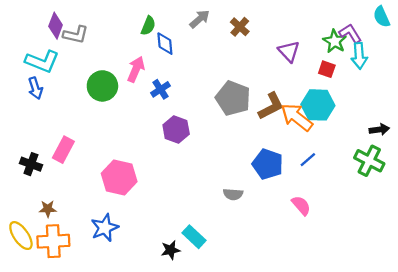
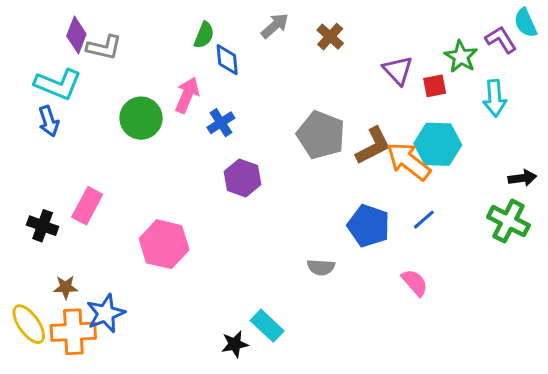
purple L-shape: (350, 33) -> (501, 40), moved
cyan arrow: (359, 56) -> (495, 98), moved
red square: (327, 69) -> (435, 86), moved, turned -30
blue star: (105, 228) -> (106, 313), moved

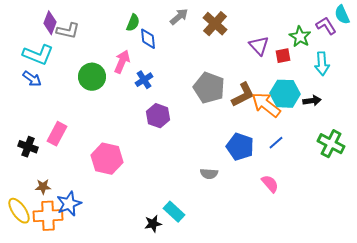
brown cross: (330, 37) -> (215, 24), size x1.4
blue arrow: (49, 121) -> (32, 79), turned -36
black arrow: (522, 178) -> (312, 101), moved

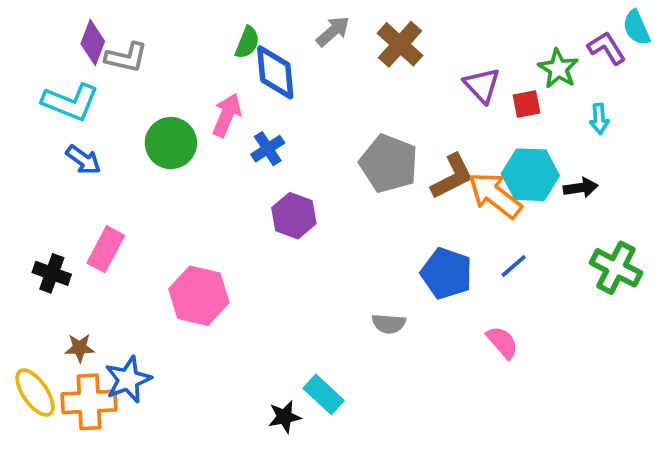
blue diamond: (148, 39) -> (275, 72), size x1.4
cyan arrow: (322, 64) -> (599, 119), size x0.7
blue arrow: (32, 79) -> (83, 160), moved

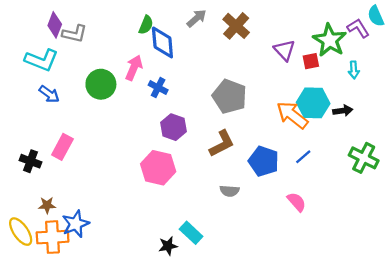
green star: (558, 69) -> (330, 40), size x1.4
blue cross: (268, 149) -> (158, 88), turned -30
brown L-shape: (452, 177) -> (222, 144), moved
pink hexagon: (199, 296) -> (158, 168), moved

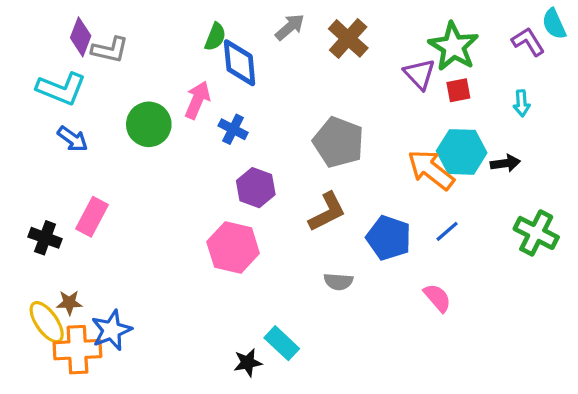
green star: (330, 40) -> (454, 47), moved
yellow ellipse: (21, 232) -> (47, 322), moved

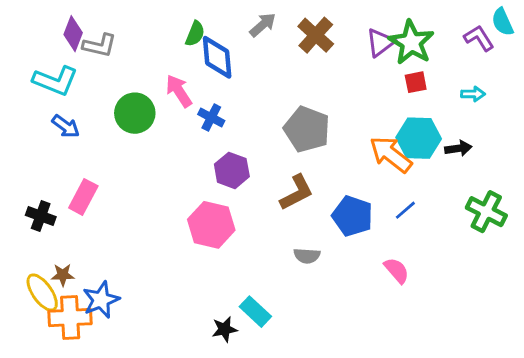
purple triangle: (419, 74) -> (380, 42), moved, turned 36
pink arrow: (197, 100) -> (179, 91), turned -56
cyan arrow: (522, 103) -> (473, 94), turned -85

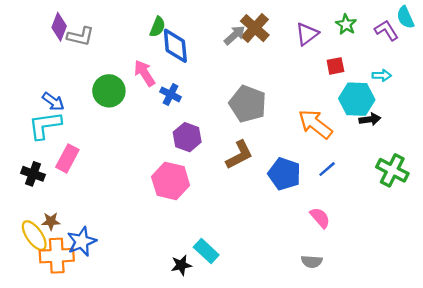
gray arrow: (263, 25) -> (235, 35), moved
green star: (411, 42) -> (346, 24), moved, size x0.6
cyan L-shape: (55, 81) -> (45, 125), moved, turned 150
cyan hexagon: (419, 138) -> (357, 99), moved
gray semicircle: (307, 256) -> (312, 262), moved

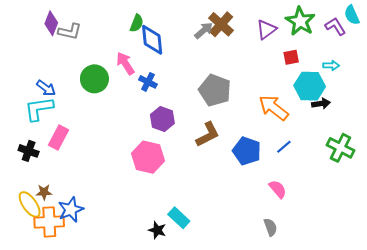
green star: (346, 24) -> (300, 21), size x1.6
gray semicircle: (312, 262) -> (270, 227), turned -114
black star: (181, 265) -> (157, 230), turned 30

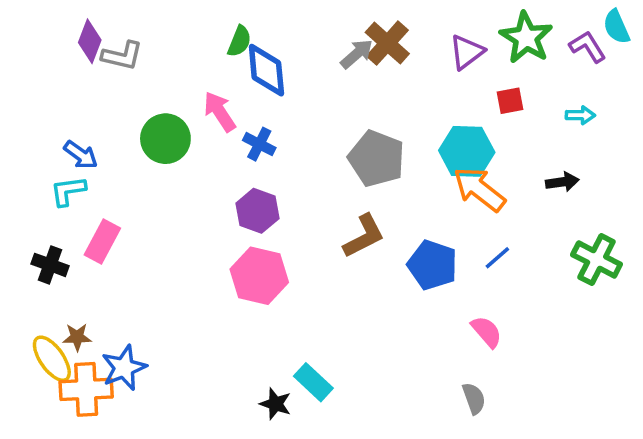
cyan hexagon: (310, 86) -> (467, 151), moved
cyan L-shape: (39, 109) -> (68, 191), size x0.7
purple hexagon: (162, 119) -> (257, 211), moved

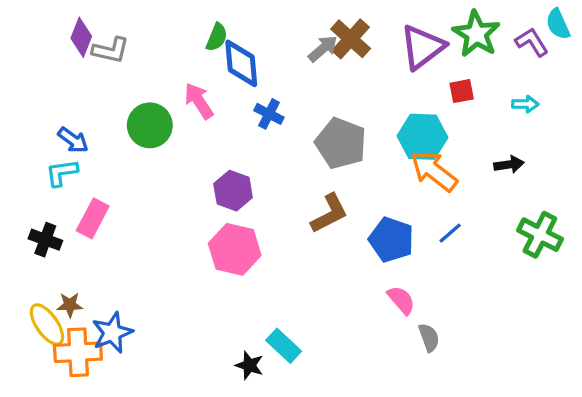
purple triangle: (467, 52) -> (422, 47), size x1.4
blue cross: (259, 144) -> (269, 114), moved
pink semicircle: (487, 332) -> (401, 300), moved
gray semicircle: (474, 398) -> (429, 338), moved

